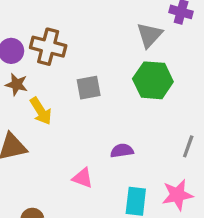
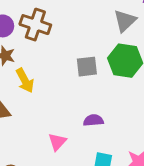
gray square: (89, 88) -> (87, 67), moved
pink triangle: (83, 178) -> (57, 142), turned 48

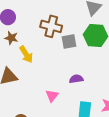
brown cross: (35, 25) -> (51, 26), moved

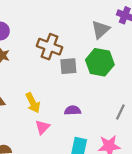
yellow arrow: (26, 54) -> (33, 103), moved

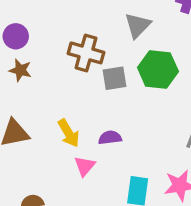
gray triangle: (101, 30) -> (138, 25), moved
purple semicircle: (73, 110) -> (110, 138), moved

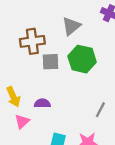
brown cross: (86, 53) -> (32, 41), turned -30

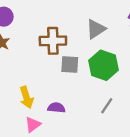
gray line: (100, 110) -> (107, 106), moved

